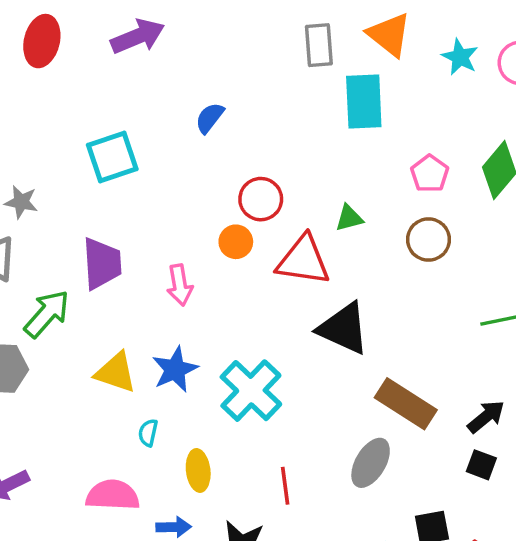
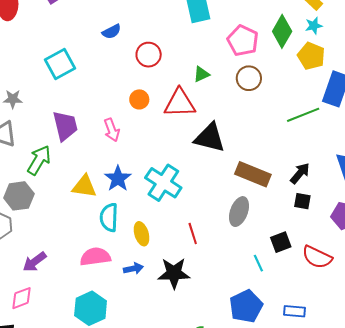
blue semicircle: (210, 118) -> (111, 32), turned -144
pink pentagon: (430, 174) -> (243, 41), size x1.4
red circle: (261, 199) -> (149, 55), moved
cyan semicircle: (148, 433) -> (109, 217), size x1.8

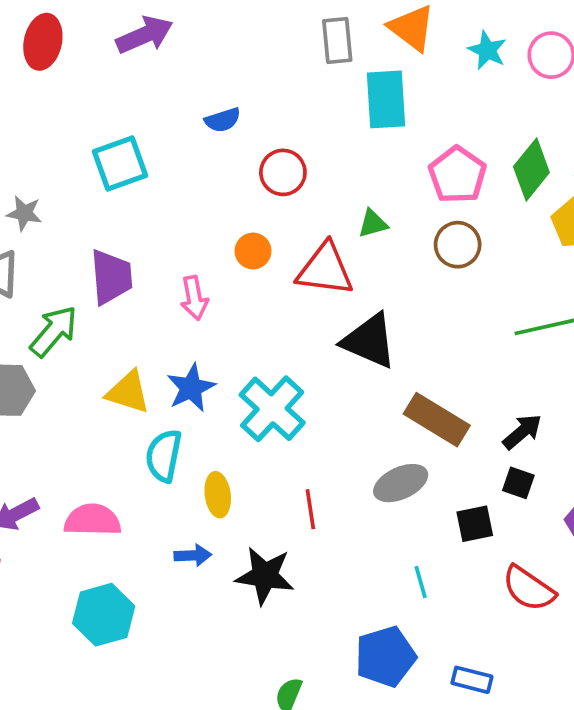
gray ellipse: (239, 212) -> (401, 483), turned 36
black square: (281, 242) -> (475, 524), moved
pink semicircle: (95, 257) -> (93, 520), moved

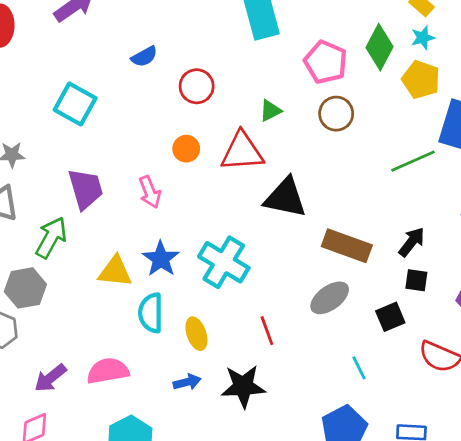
cyan square: (120, 164) -> (75, 104), turned -30

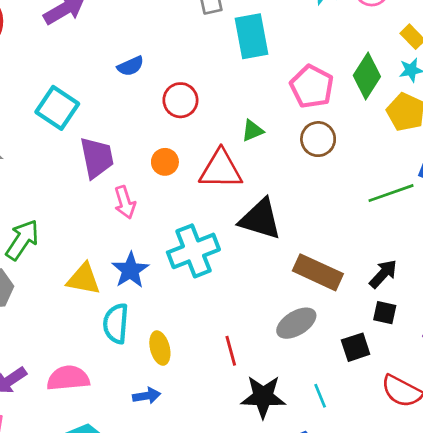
purple trapezoid: (86, 189) -> (97, 158), moved
cyan cross: (224, 262) -> (193, 251), moved, turned 33
black star: (243, 386) -> (263, 397), moved

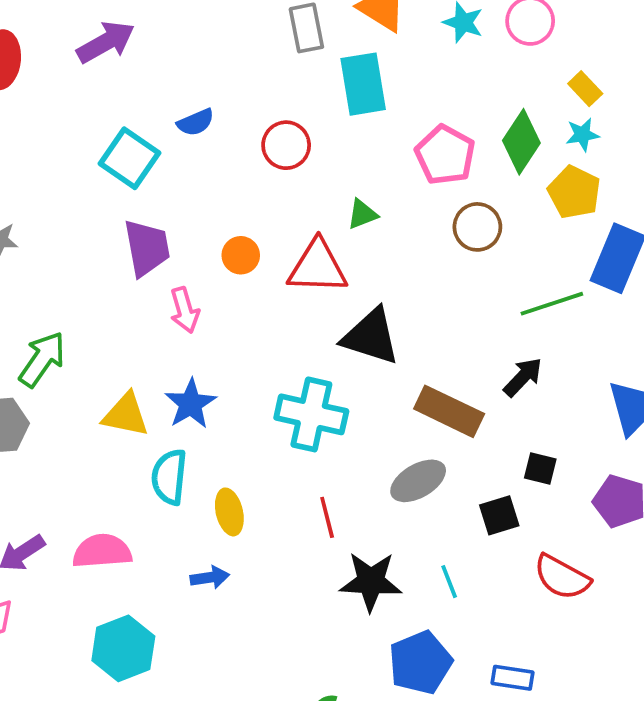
red circle: (180, 100) -> (286, 145), moved
cyan square: (57, 108) -> (129, 158), moved
brown circle: (318, 139) -> (477, 227), moved
cyan cross: (193, 251) -> (311, 414), moved, turned 33
black arrow: (383, 274) -> (523, 377), moved

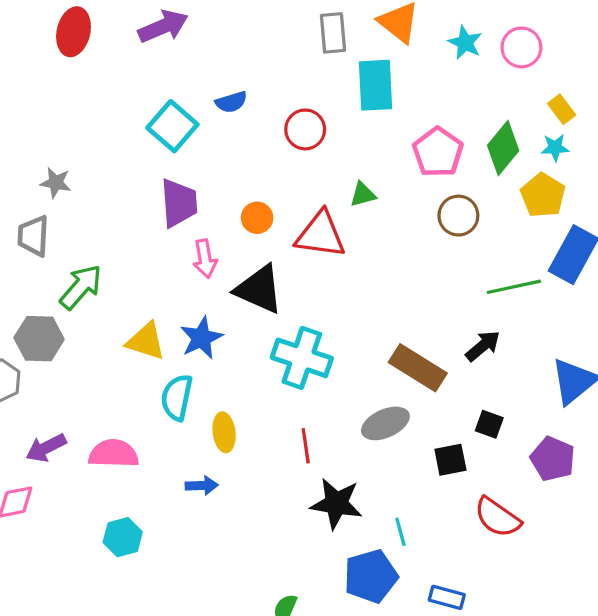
black triangle: (371, 337) -> (259, 289), moved
cyan line: (449, 582) -> (400, 532), moved
cyan hexagon: (123, 648) -> (123, 537), size x0.7

